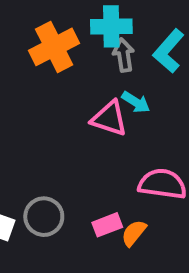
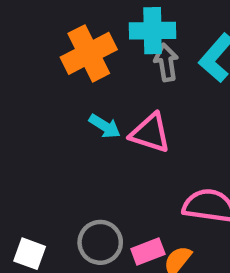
cyan arrow: (136, 102) -> (105, 126), moved
gray circle: (44, 217) -> (100, 242), moved

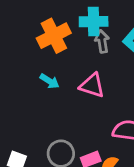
cyan arrow: (105, 126) -> (50, 81), moved

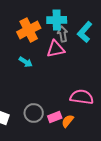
pink triangle: (92, 85) -> (56, 49), moved, turned -30

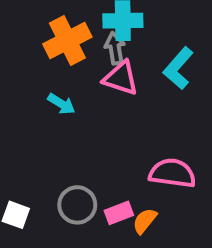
cyan L-shape: (85, 32) -> (178, 68), moved
gray arrow: (63, 34) -> (115, 48), moved
pink triangle: (56, 49) -> (121, 78), turned 30

